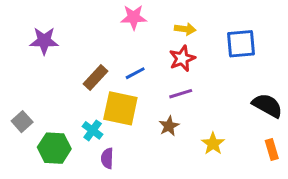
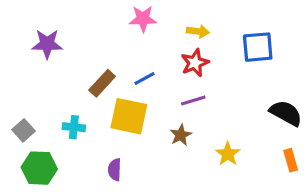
cyan cross: (93, 130) -> (74, 127), moved, turned -30
green hexagon: (54, 148) -> (39, 168), moved

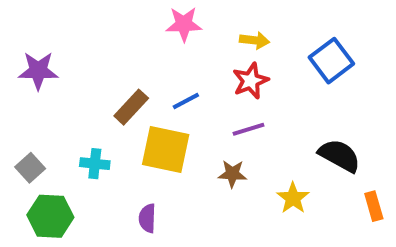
purple star: (47, 44) -> (38, 71), moved
blue square: (258, 47) -> (331, 61), turned -32
black semicircle: (286, 113) -> (339, 156), moved
brown star: (181, 135) -> (232, 174), turned 30

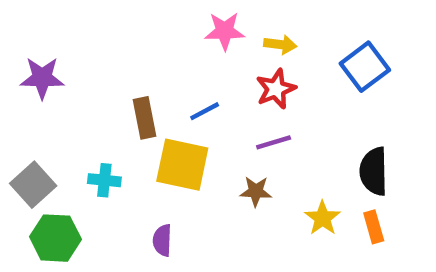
pink star: (184, 24) -> (225, 31), moved
brown rectangle: (131, 107) -> (144, 118), turned -54
black semicircle: (339, 156) -> (374, 171), turned -120
gray square: (30, 168) -> (33, 185), size x1.4
orange rectangle: (374, 206) -> (374, 227), moved

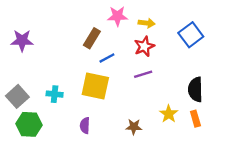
brown rectangle: (144, 118) -> (92, 38), moved, turned 42
brown star: (256, 191) -> (134, 127), moved

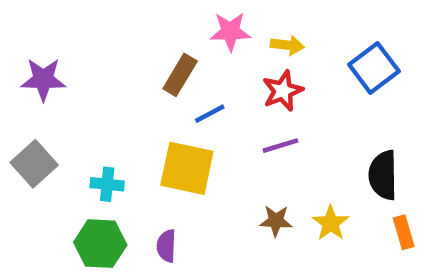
gray square: (17, 96) -> (34, 164), moved
orange rectangle: (195, 119) -> (404, 232), moved
green hexagon: (29, 124) -> (100, 244), moved
brown star: (134, 127) -> (276, 221), moved

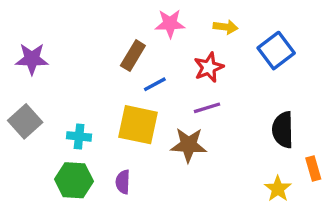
yellow arrow: (287, 45) -> (226, 27), moved
brown star: (276, 221) -> (189, 145), moved, size x1.5
yellow star: (331, 223) -> (278, 189), moved
orange rectangle: (404, 232) -> (313, 168), moved

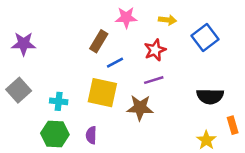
black semicircle: (283, 130) -> (210, 96), turned -88

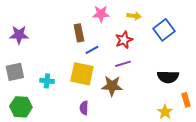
brown rectangle: (99, 41) -> (79, 33), turned -42
gray square: (19, 90) -> (15, 72), turned 30
green hexagon: (55, 134) -> (21, 107), moved
purple semicircle: (91, 135) -> (84, 108), moved

